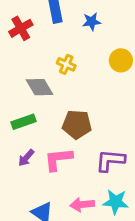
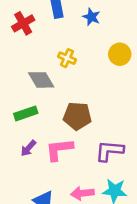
blue star: (92, 22) -> (91, 17), turned 30

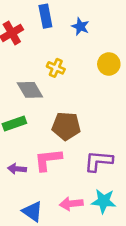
purple arrow: (28, 148) -> (17, 169), moved, turned 54

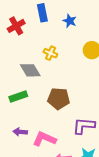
pink L-shape: (48, 160) -> (44, 139), moved, turned 30

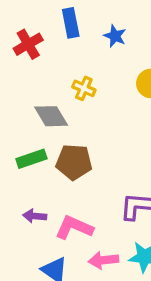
brown pentagon: (59, 99) -> (74, 162), moved

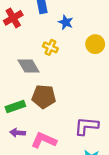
blue star: (115, 36) -> (66, 22), moved
green rectangle: (31, 159) -> (15, 106), moved

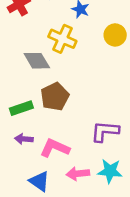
yellow cross: (50, 47) -> (62, 39), size x1.5
brown pentagon: (44, 97) -> (55, 97), turned -30

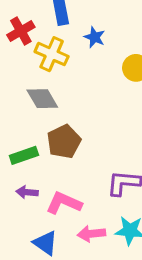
yellow cross: (62, 39) -> (52, 54), moved

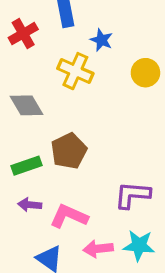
yellow cross: (52, 54) -> (75, 71), moved
gray diamond: (42, 99) -> (26, 105), moved

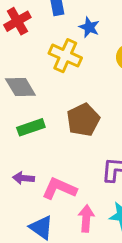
brown pentagon: (69, 151) -> (83, 120), moved
green rectangle: (26, 166) -> (31, 127), moved
pink arrow: (98, 249) -> (86, 218), turned 100

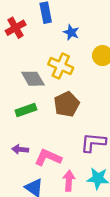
yellow cross: (65, 56) -> (61, 66), moved
gray diamond: (20, 87) -> (33, 79), moved

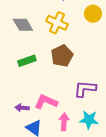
gray diamond: (33, 79) -> (23, 25), moved
purple arrow: (20, 149) -> (22, 108), moved

